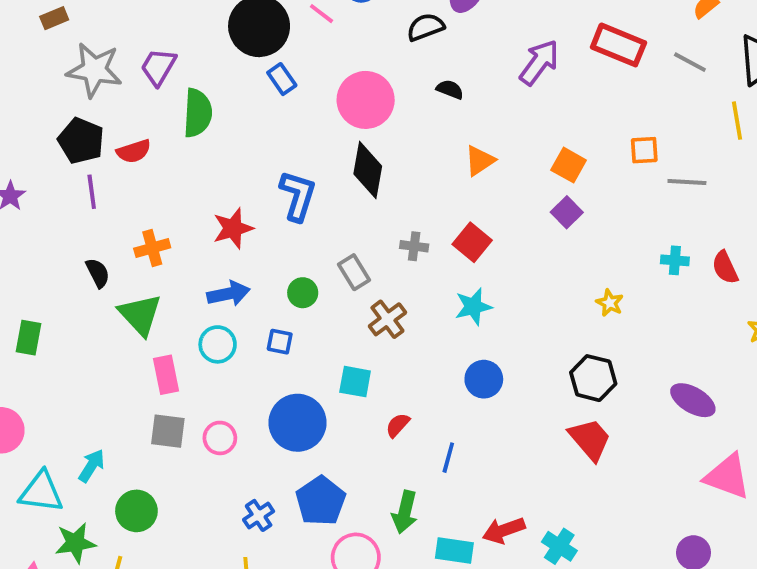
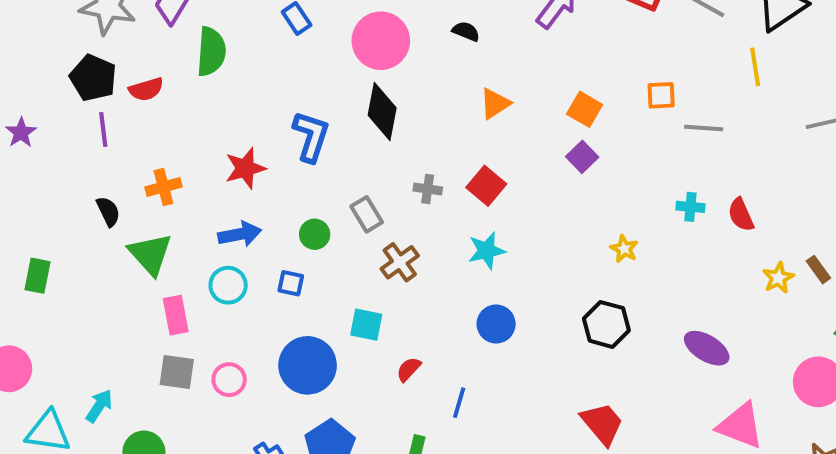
red trapezoid: (590, 439) -> (602, 424), moved

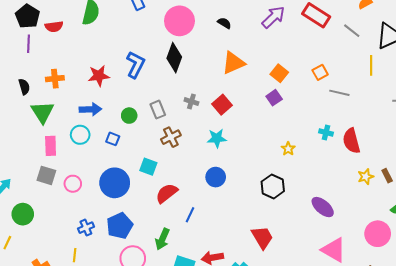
orange square: (661, 95) -> (320, 72), turned -35
orange triangle: (495, 104) -> (233, 63), size x1.4
red semicircle: (741, 215) -> (351, 141), size x1.4
red semicircle: (409, 369) -> (167, 193), size x1.6

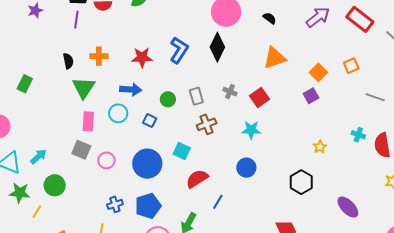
orange square: (320, 72) -> (351, 66), moved

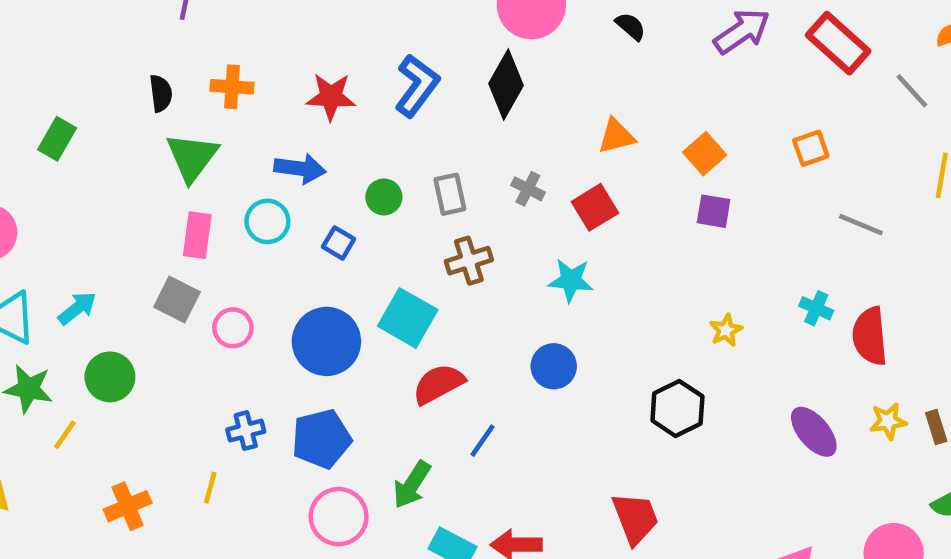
orange triangle: (275, 58) -> (616, 136), moved, size x0.7
orange square: (318, 72) -> (705, 154), moved
purple square: (311, 96) -> (714, 211), turned 35
cyan square: (182, 151) -> (408, 318), size x1.4
purple ellipse: (348, 207) -> (814, 432), moved

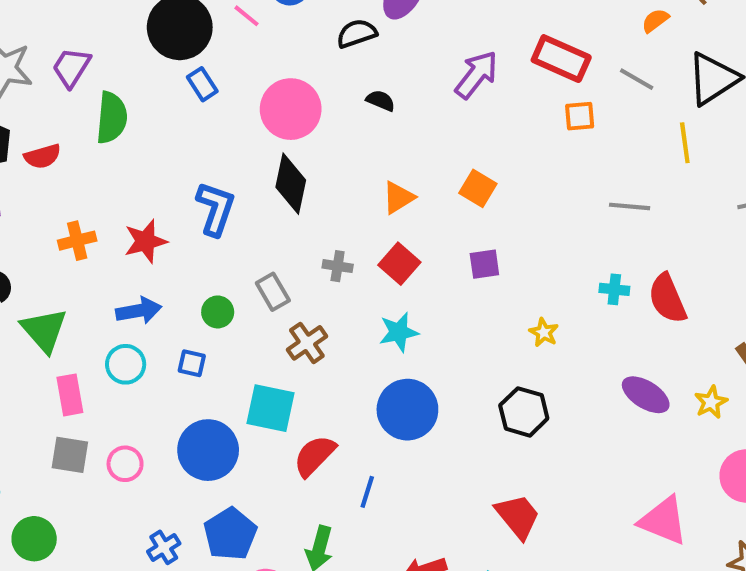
orange cross: (232, 87) -> (77, 241), moved
orange square: (811, 148) -> (580, 116), moved, turned 32
purple square: (714, 211) -> (484, 264), moved
blue circle: (554, 366) -> (407, 410), size x1.5
yellow star: (888, 421) -> (711, 402), moved

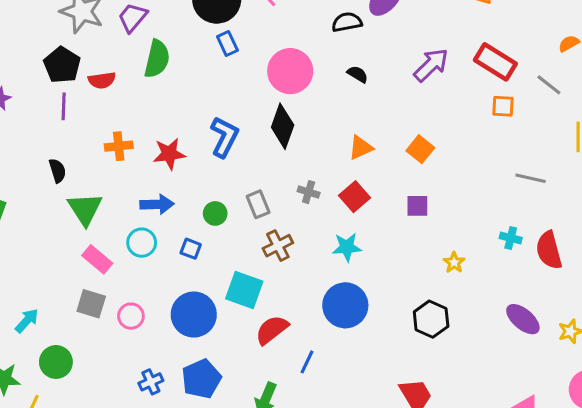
pink rectangle: (70, 395) -> (97, 259), turned -48

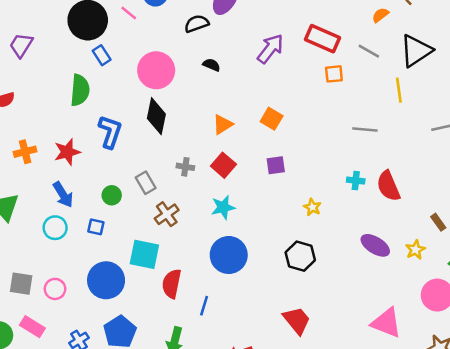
green semicircle: (157, 59) -> (80, 90), moved
blue arrow: (157, 204) -> (63, 195), turned 68
pink rectangle: (97, 259) -> (32, 327), moved
red semicircle: (272, 330) -> (172, 284), turned -32

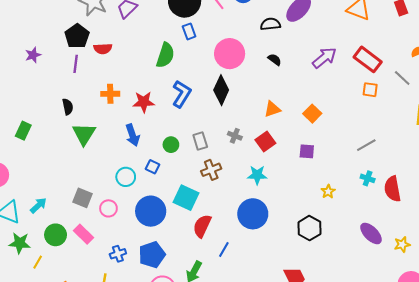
gray line: (365, 129) -> (366, 145), moved, turned -48
cyan circle: (55, 228) -> (126, 177), moved

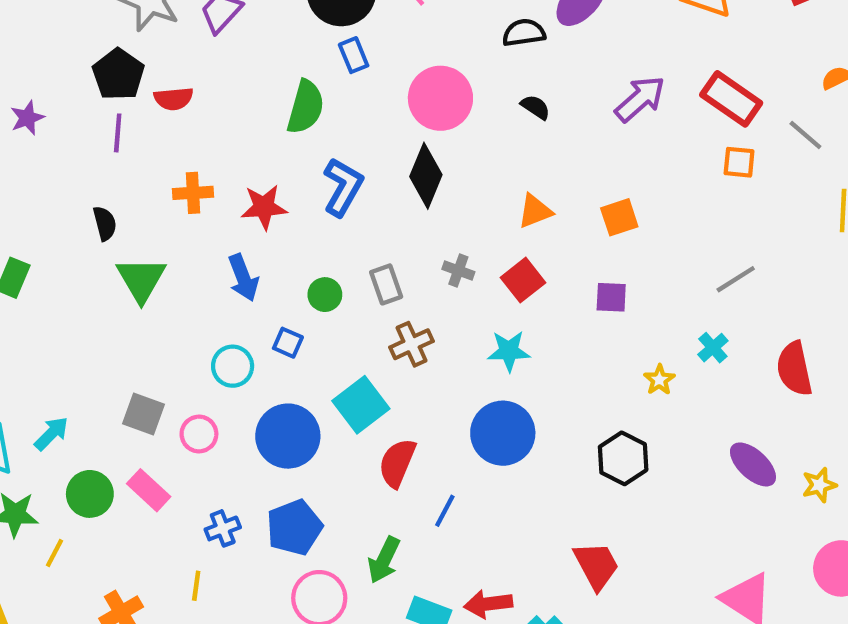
orange square: (312, 114) -> (619, 217), turned 30
cyan cross: (368, 178) -> (713, 348), moved, turned 32
cyan square: (186, 198) -> (361, 405), turned 30

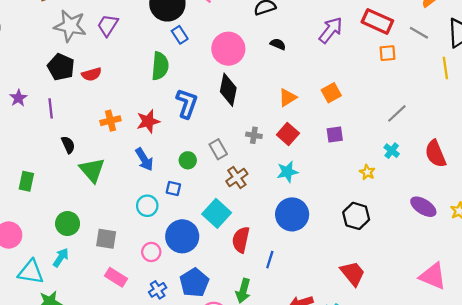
purple line: (118, 133) -> (51, 108), moved
pink circle: (199, 434) -> (151, 252), moved
green circle: (90, 494) -> (68, 224), moved

